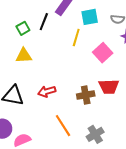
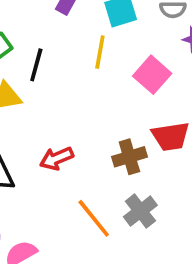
black line: (44, 22) -> (36, 65), moved
gray cross: (95, 134) -> (140, 211), moved

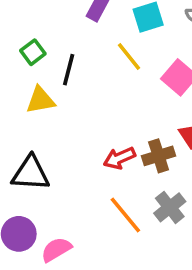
yellow line: (100, 52) -> (129, 57), turned -48
red arrow: (57, 158) -> (119, 158), moved

